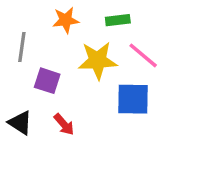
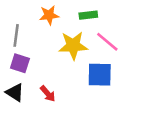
purple square: (47, 81) -> (20, 63), moved

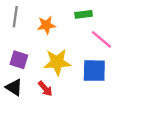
orange star: (49, 15) -> (46, 25), moved
gray line: (16, 35) -> (15, 17), moved
yellow star: (73, 46) -> (57, 62), moved

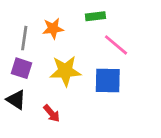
gray line: (15, 17) -> (24, 38), moved
red arrow: (45, 89) -> (52, 113), moved

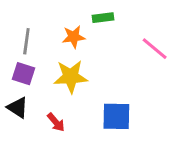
orange star: (53, 29) -> (74, 37), moved
pink line: (116, 45) -> (155, 49), moved
blue square: (108, 81) -> (116, 116), moved

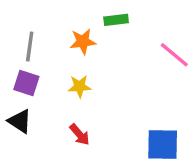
yellow star: (71, 77) -> (80, 86), size x0.6
blue square: (116, 116) -> (163, 145), moved
red arrow: (56, 122) -> (80, 135), moved

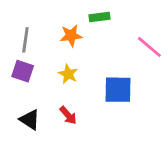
yellow star: (80, 86) -> (68, 74), turned 30
black triangle: (20, 121) -> (30, 120), moved
blue square: (163, 145) -> (118, 90), moved

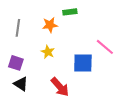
pink line: (149, 47) -> (105, 47), moved
purple square: (23, 71) -> (16, 63), moved
red arrow: (68, 115) -> (60, 87), moved, size x1.5

